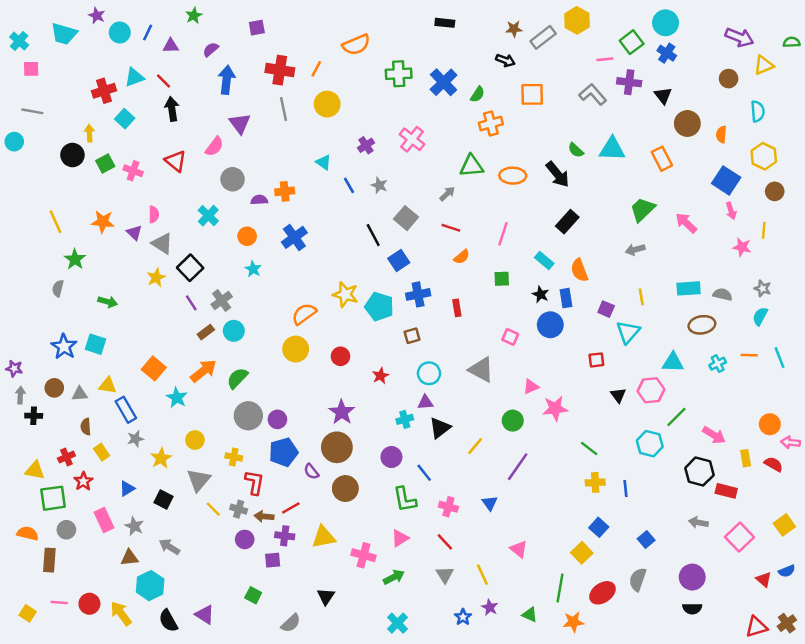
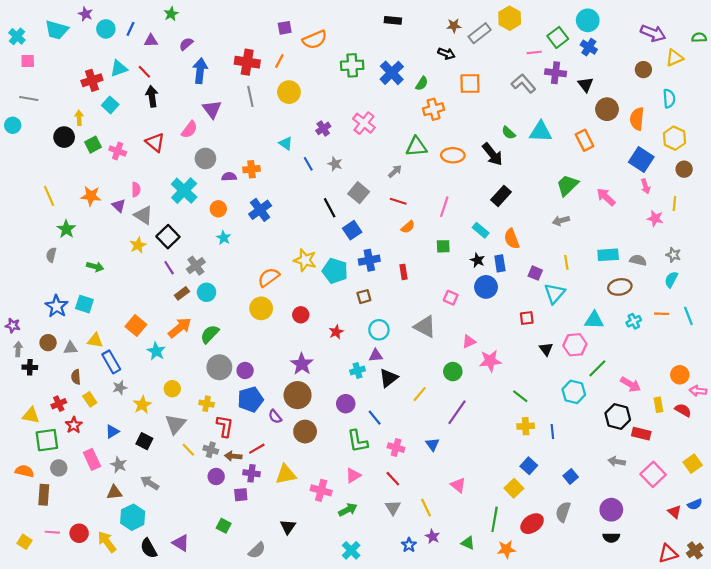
purple square: (257, 28) -> (285, 28), moved
orange semicircle: (721, 134) -> (637, 119), size x1.5
cyan cross: (208, 216) -> (184, 191), size x1.4

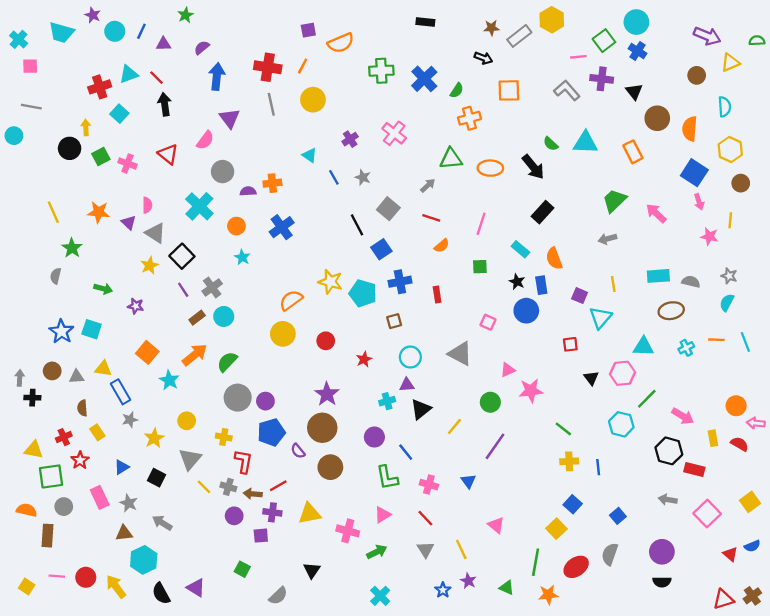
purple star: (13, 326) -> (136, 306), moved

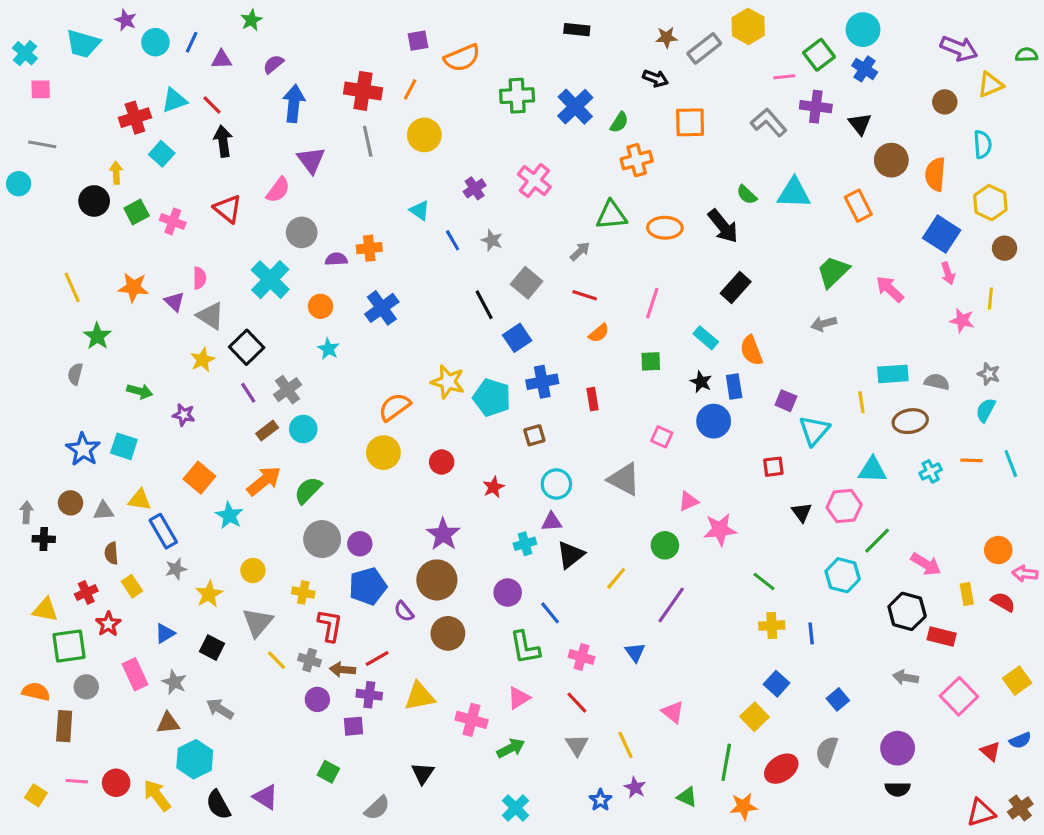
yellow line: (613, 284) -> (861, 402), moved

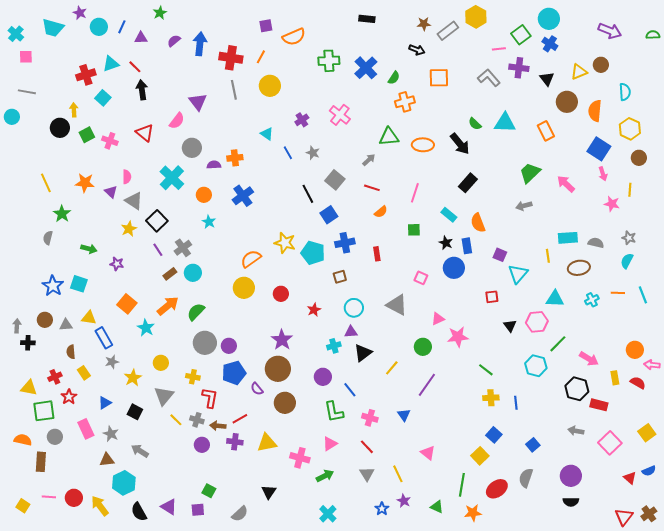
yellow triangle: (990, 85) -> (579, 72), moved
blue arrow: (294, 103) -> (200, 44), moved
purple square: (354, 726) -> (198, 510), moved
red triangle: (981, 813) -> (624, 517), turned -36

